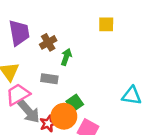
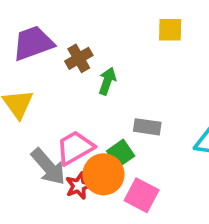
purple trapezoid: (19, 33) -> (33, 43), turned -100
gray rectangle: (49, 79) -> (147, 127), moved
pink trapezoid: (18, 94) -> (75, 148), moved

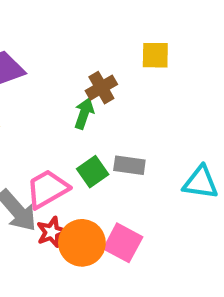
brown cross: (79, 58) -> (101, 88), moved
green square: (121, 153) -> (93, 172), moved
orange circle: (104, 174) -> (82, 243), moved

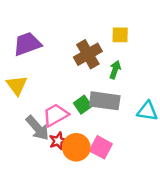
brown cross: (101, 88) -> (88, 54), size x1.5
green arrow: (84, 113) -> (115, 70), moved
gray rectangle: (129, 165) -> (105, 101), size x1.6

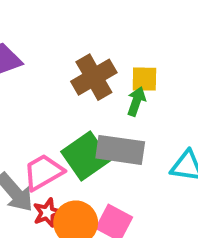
yellow square: (120, 35) -> (144, 79), moved
green square: (83, 105) -> (86, 156), size x1.6

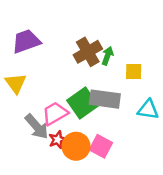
yellow square: (144, 79) -> (134, 72), moved
green arrow: (136, 101) -> (107, 56), moved

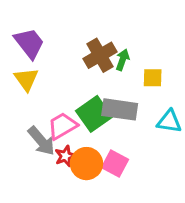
purple trapezoid: (26, 41) -> (29, 43), turned 72
yellow triangle: (16, 83) -> (26, 79), moved

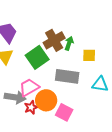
green square: (94, 114) -> (37, 57), moved
gray arrow: (41, 141) -> (15, 97), turned -40
orange circle: (86, 164) -> (46, 100), moved

